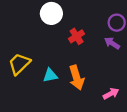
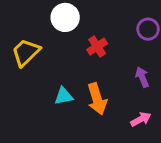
purple arrow: (112, 43) -> (142, 77), moved, turned 35
yellow trapezoid: (19, 64) -> (26, 52), moved

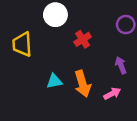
yellow trapezoid: (26, 52) -> (22, 44), turned -50
pink arrow: (141, 119) -> (112, 94), moved

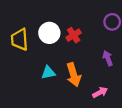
white circle: (55, 15) -> (49, 33), moved
pink arrow: (112, 94) -> (100, 92), moved

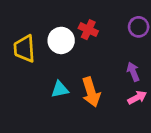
red cross: (74, 35) -> (88, 30), moved, turned -32
pink arrow: (100, 92) -> (137, 98), moved

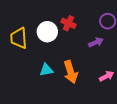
purple arrow: (133, 72) -> (96, 42), moved, turned 88

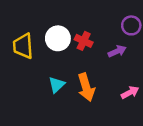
red cross: (68, 23) -> (84, 41), moved
cyan triangle: (46, 70) -> (57, 85), turned -32

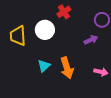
red cross: (84, 41) -> (64, 12), moved, turned 32
pink arrow: (130, 92) -> (101, 72), turned 40

